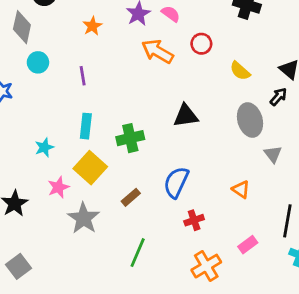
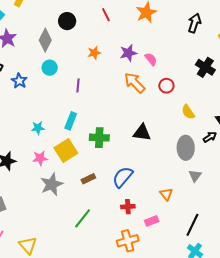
pink rectangle: (248, 245) -> (152, 221), moved

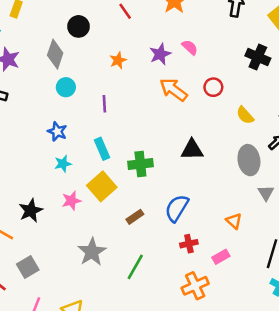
pink semicircle: (151, 59) -> (190, 47), moved
blue star: (19, 81) -> (57, 131), moved
cyan rectangle: (71, 121) -> (102, 149), turned -36
gray star: (52, 184) -> (92, 252), moved

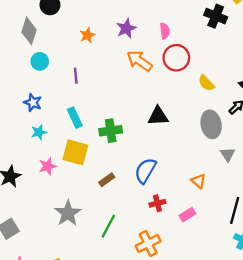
pink semicircle: (190, 47) -> (165, 31), moved, turned 42
black cross: (258, 57) -> (216, 16), moved
red circle: (213, 87) -> (176, 58), size x1.5
yellow square: (102, 186) -> (75, 152), turned -32
orange cross: (195, 286) -> (148, 243), moved

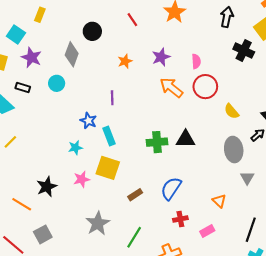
cyan circle: (40, 61) -> (57, 83), moved
blue star: (33, 103) -> (88, 121), moved
green cross: (111, 131) -> (157, 142), moved

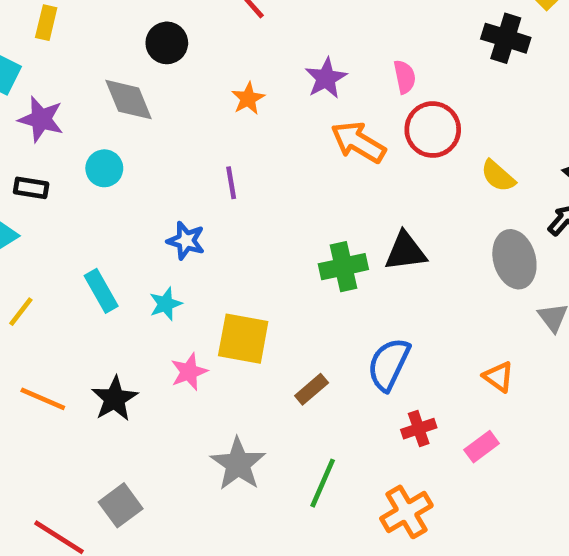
gray diamond: (72, 54) -> (129, 100), turned -35
cyan rectangle: (109, 136) -> (101, 291), moved
orange line: (22, 204) -> (43, 399), moved

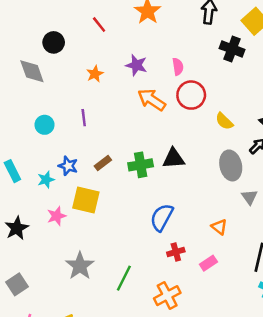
purple star: (326, 78) -> (136, 65), turned -30
cyan circle: (104, 168) -> (45, 125), moved
blue star: (186, 241) -> (68, 166), moved
brown rectangle: (312, 389) -> (103, 163), moved

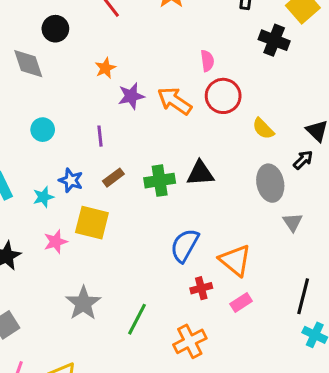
purple star: (136, 65) -> (131, 96), moved, turned -30
purple line: (84, 118) -> (100, 136), moved
orange triangle: (219, 227) -> (235, 260), moved, size x1.6

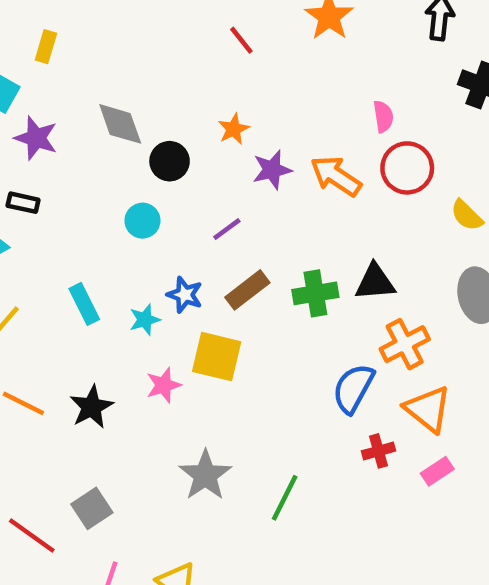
black circle: (55, 29) -> (170, 161), moved
purple line: (100, 136) -> (227, 229), turned 60
brown rectangle: (113, 178) -> (247, 290), size x1.4
orange cross: (190, 341) -> (405, 344), moved

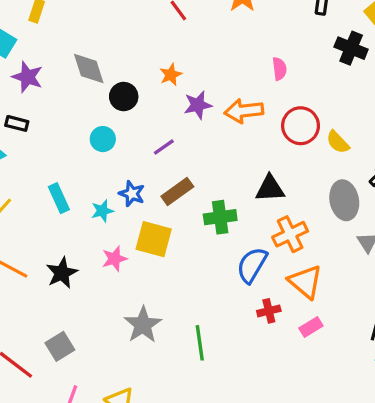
red circle: (407, 168) -> (301, 126), moved
orange arrow: (336, 176) -> (244, 111), turned -42
green cross: (315, 293) -> (220, 217), moved
green line: (285, 498) -> (200, 343), turned -36

